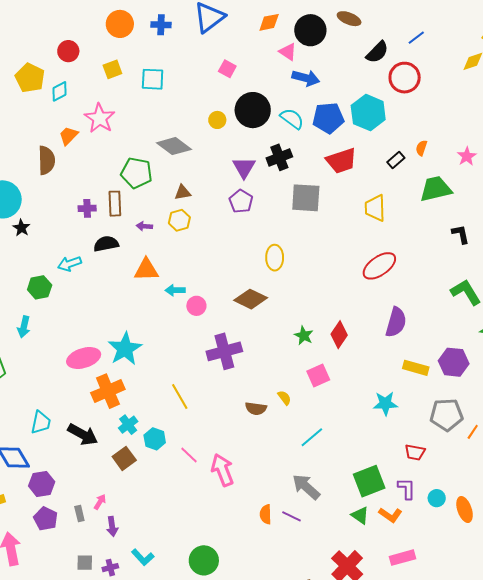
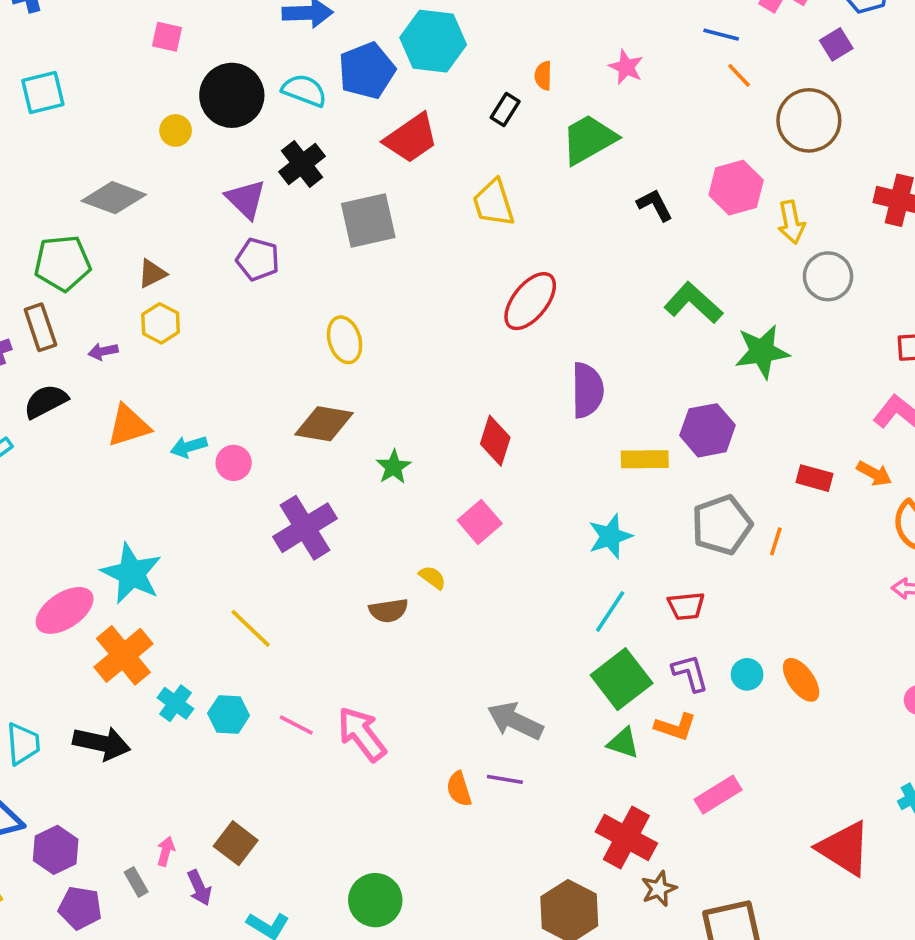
green star: (304, 336) -> (394, 467), moved, turned 30
cyan line: (312, 437) -> (610, 611), moved
brown square: (124, 458) -> (236, 843), moved

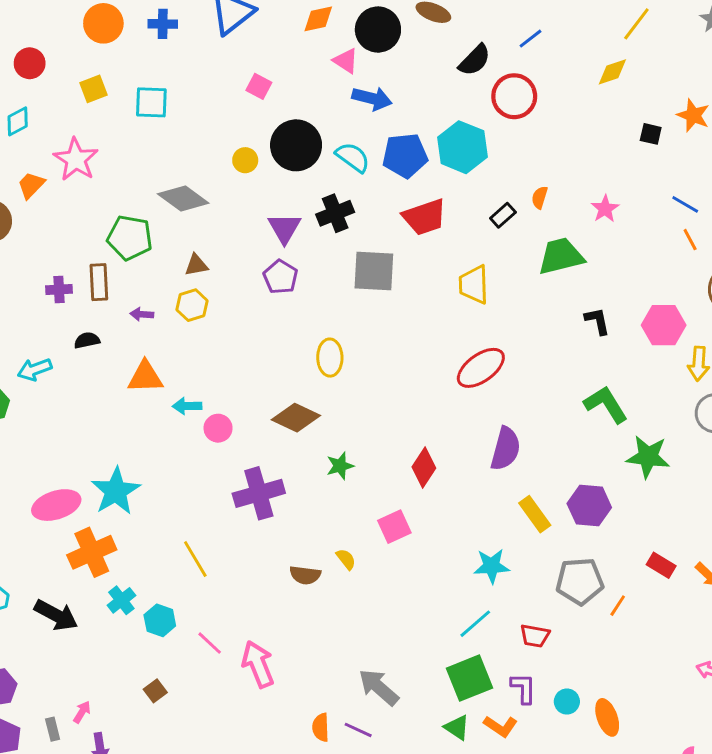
black semicircle: (46, 401) -> (87, 340), size x0.7
yellow rectangle: (645, 459) -> (535, 514), turned 39
brown square: (236, 843) -> (155, 691), moved, size x0.7

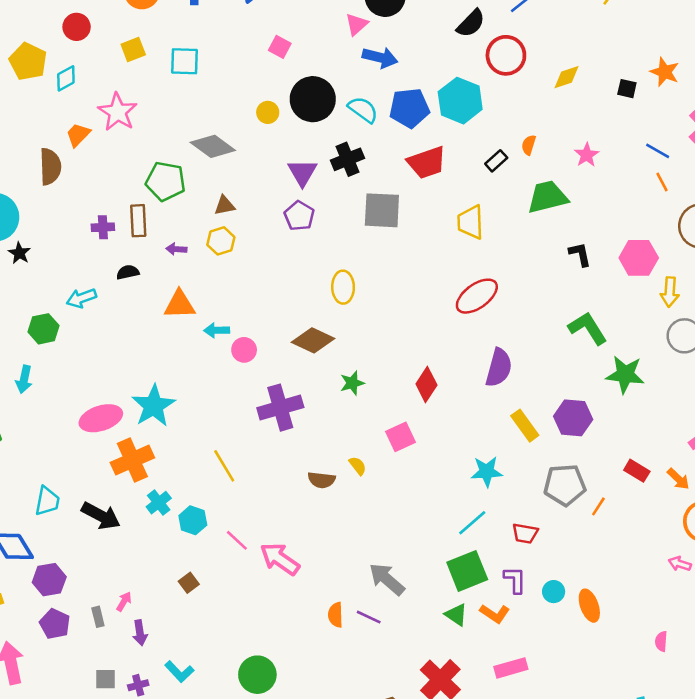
pink triangle: (346, 61) -> (357, 24), turned 45
yellow diamond: (612, 72) -> (567, 77), moved
pink arrow: (258, 664) -> (280, 559), turned -33

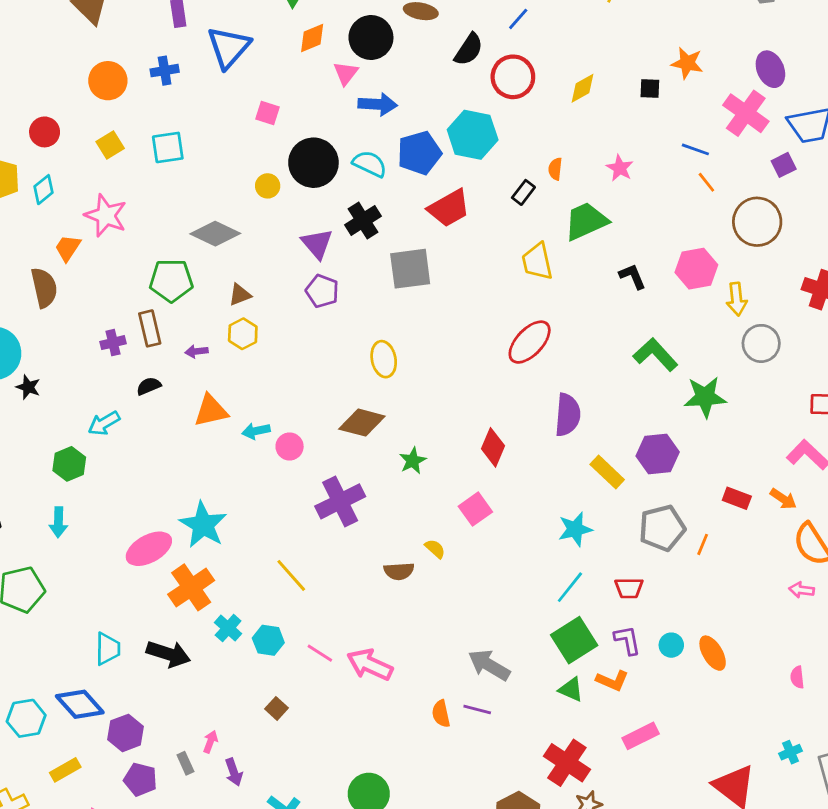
yellow trapezoid: (470, 222) -> (537, 261), moved

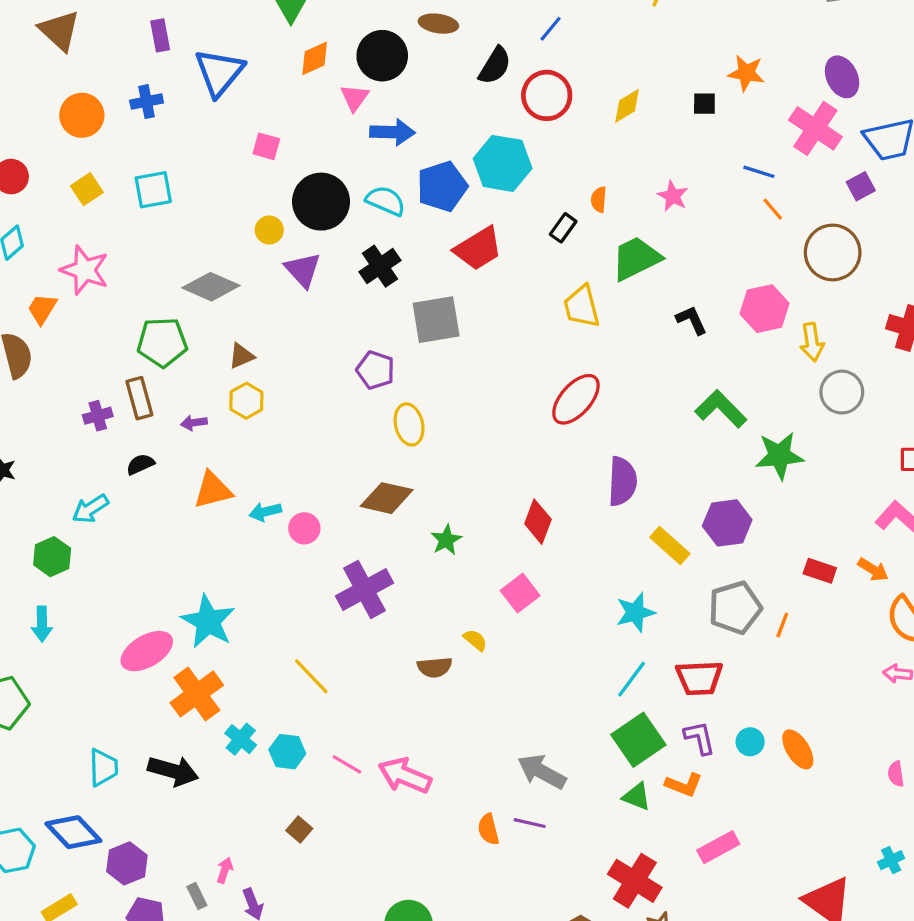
purple triangle: (317, 244) -> (303, 270), moved
purple pentagon: (322, 291) -> (375, 370), moved
red trapezoid: (629, 588) -> (699, 678), size x1.4

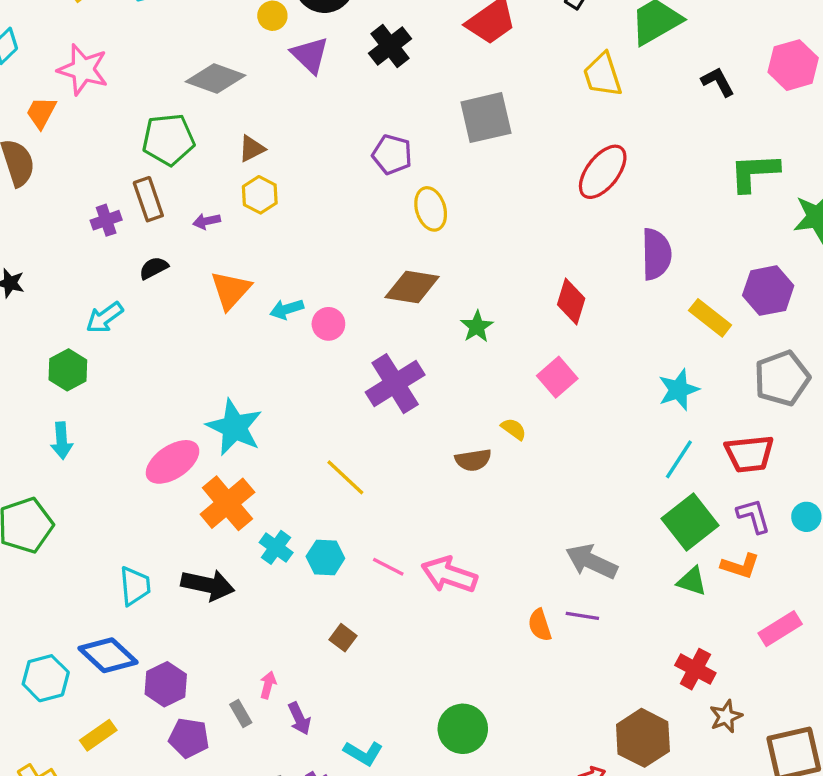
gray square: (436, 320) -> (486, 118), moved
green L-shape: (721, 409) -> (754, 172), turned -45
orange triangle: (213, 490) -> (231, 290), turned -30
red cross: (635, 881) -> (695, 669), size x0.7

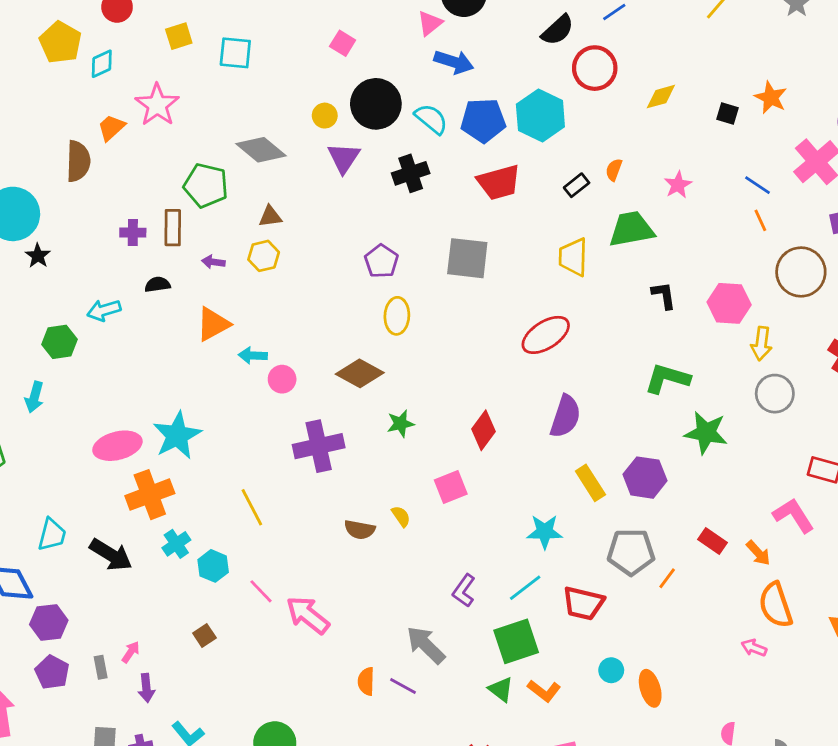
purple L-shape: (753, 516) -> (464, 591), moved, turned -148

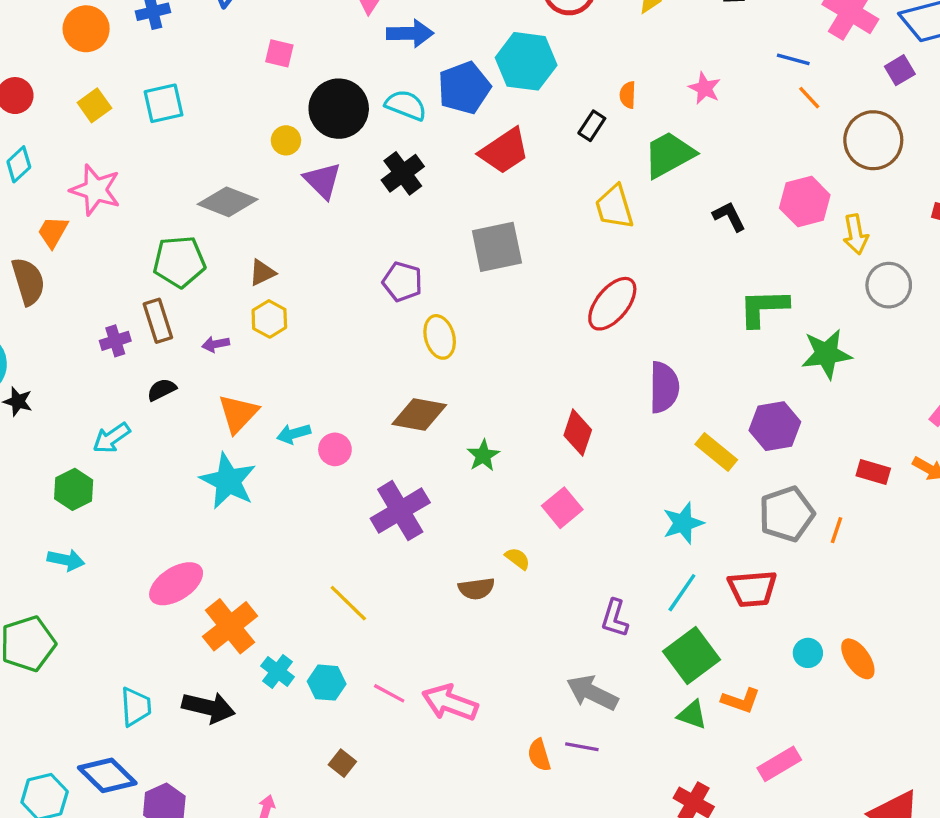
cyan arrow: (34, 397) -> (66, 560), turned -76
cyan star: (177, 435) -> (228, 481), moved

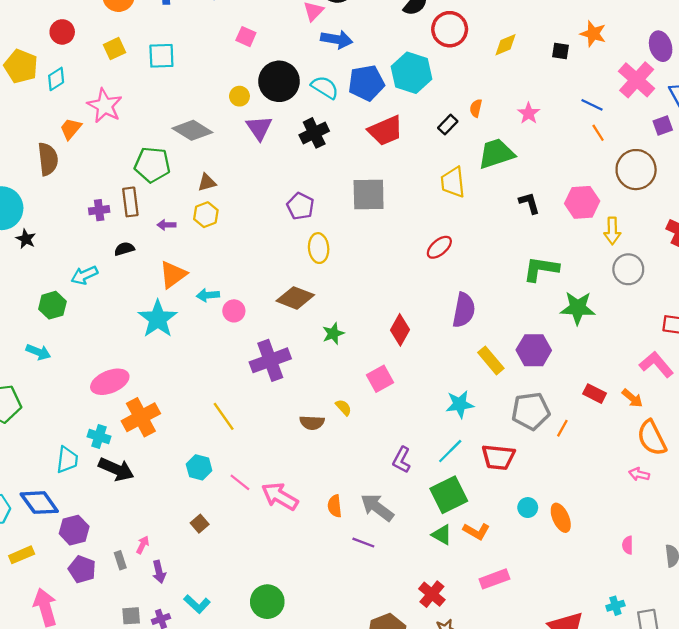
red ellipse: (612, 304) -> (439, 247), size x0.7
cyan cross: (278, 671) -> (99, 437), moved, turned -30
orange semicircle: (539, 755) -> (335, 506), moved

